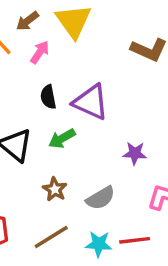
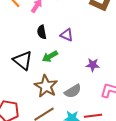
purple triangle: (91, 102) -> (67, 35), size x0.6
brown star: (55, 189) -> (46, 86), size x1.6

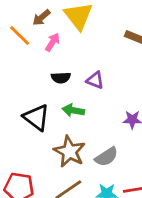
black semicircle: (42, 32) -> (61, 78), turned -80
green arrow: (50, 56) -> (73, 110), turned 42

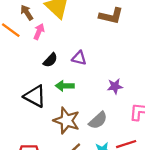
brown arrow: (41, 18) -> (27, 12), turned 105
black semicircle: (61, 78) -> (50, 60), turned -35

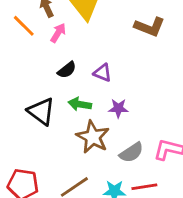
purple star: (115, 86) -> (118, 108), moved
gray semicircle: (98, 120) -> (131, 153), moved
brown star: (67, 121) -> (93, 137), moved

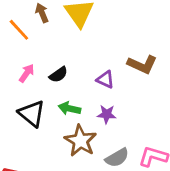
brown L-shape: (150, 27) -> (142, 65), moved
pink arrow: (58, 33) -> (27, 73), moved
purple triangle: (103, 73) -> (105, 79), moved

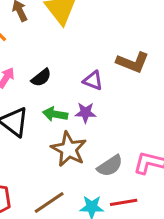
purple star: (107, 114) -> (85, 113), moved

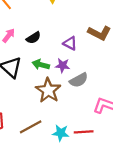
gray semicircle: (110, 166) -> (79, 80), moved

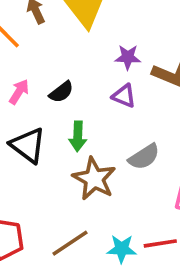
green arrow: (41, 65) -> (78, 136), turned -98
purple star: (63, 66) -> (128, 57), moved

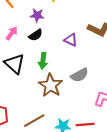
purple star: (128, 57) -> (37, 15), moved

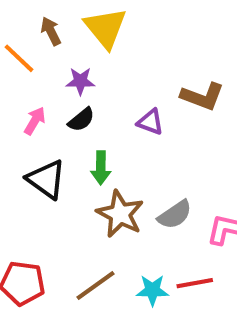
gray semicircle: (80, 75) -> (175, 215), moved

